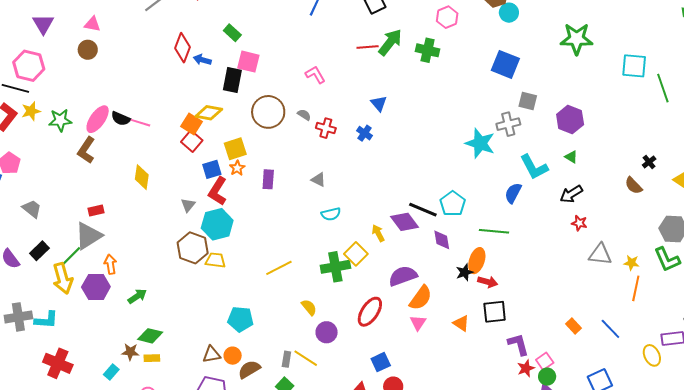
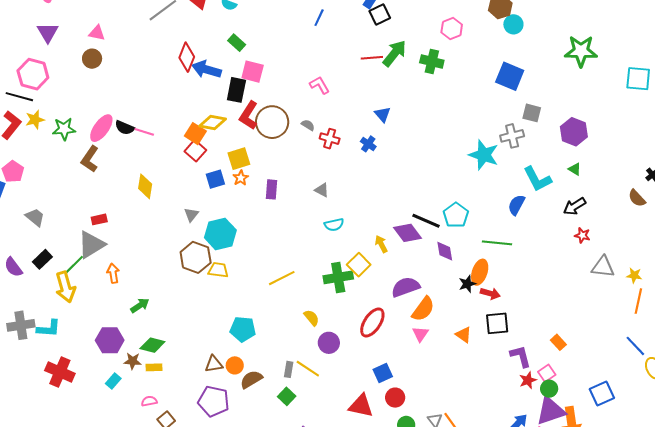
blue arrow: (202, 60) -> (207, 69), size x1.6
red L-shape: (218, 191) -> (249, 115), moved
purple hexagon: (96, 287) -> (110, 340), moved
orange rectangle: (574, 326) -> (558, 342), moved
blue line: (610, 329) -> (635, 346), moved

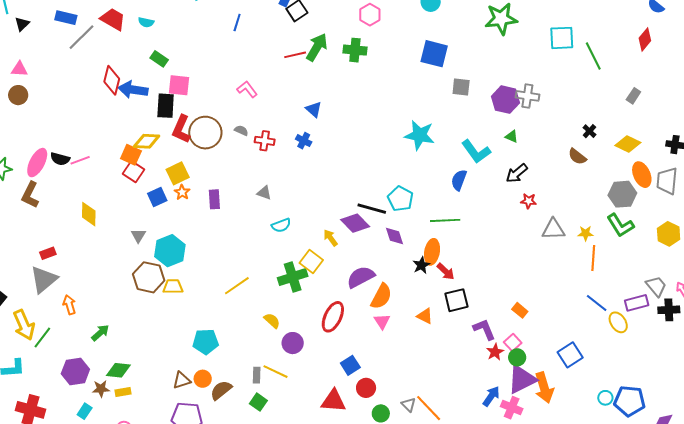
pink line: (144, 132) -> (80, 160), turned -30
gray cross: (512, 136) -> (527, 96), moved, turned 30
green line: (74, 265) -> (42, 337), moved
red arrow: (490, 293) -> (446, 271), turned 36

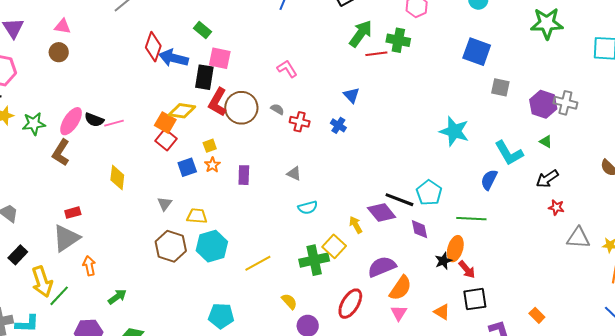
red line: (295, 55) -> (376, 54), moved
yellow square: (178, 173) -> (210, 146), size x0.6
cyan hexagon: (170, 251) -> (212, 246), moved
yellow trapezoid: (173, 287) -> (197, 216), moved

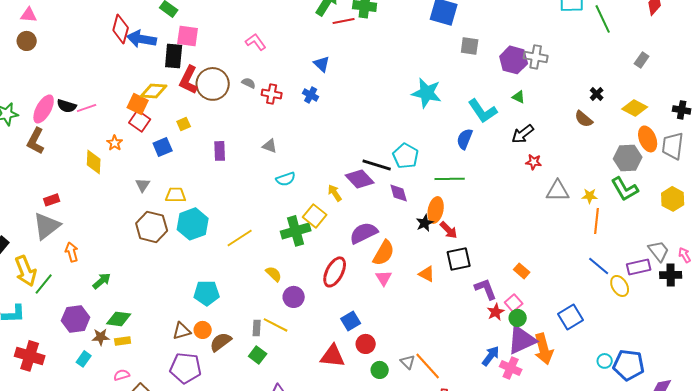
orange star: (212, 165) -> (115, 143), moved

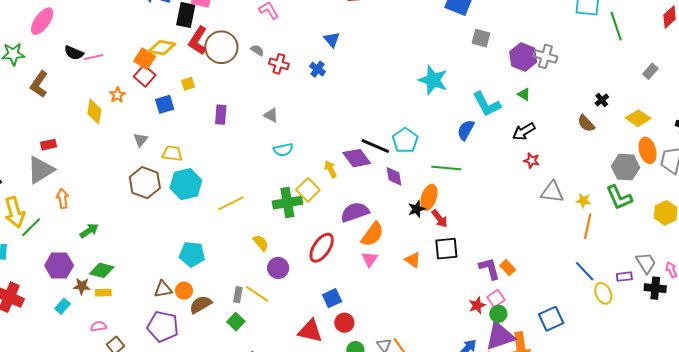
pink ellipse: (44, 109) -> (42, 21), moved
purple rectangle: (639, 267) -> (624, 277), size x0.7
purple L-shape: (486, 289) -> (489, 269), moved

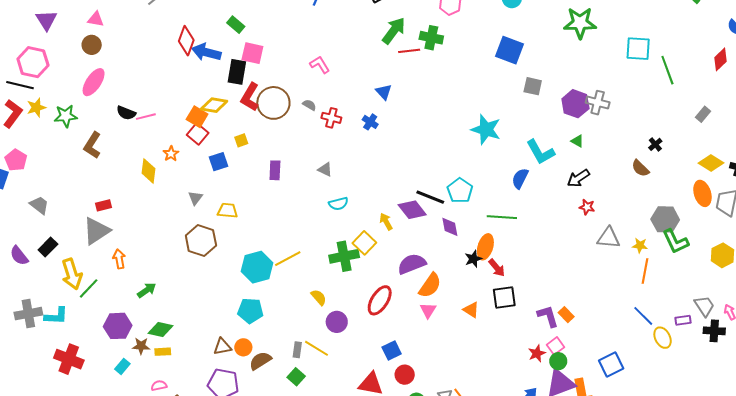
yellow diamond: (638, 118) -> (711, 163), moved
gray hexagon: (626, 167) -> (665, 219), moved
cyan hexagon: (186, 184) -> (257, 267), moved

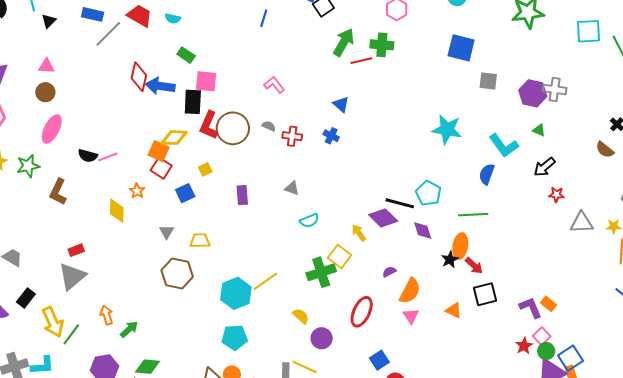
orange arrow: (119, 259) -> (107, 315), moved
purple semicircle: (412, 264) -> (389, 272), size x0.5
blue square: (611, 365) -> (570, 358), moved

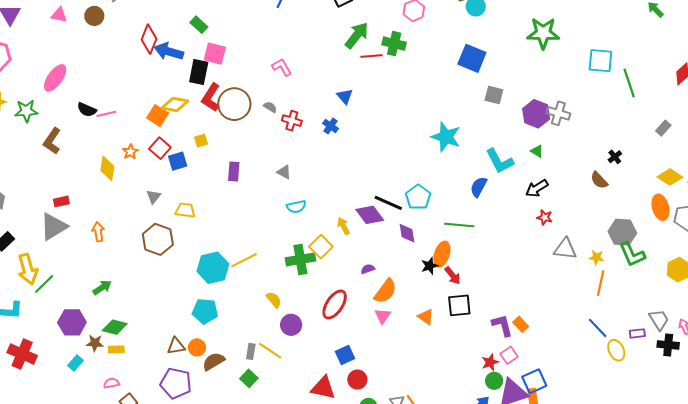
brown circle: (45, 92) -> (94, 16), moved
red square: (161, 168) -> (160, 148), moved
orange arrow: (107, 315) -> (98, 232), moved
green circle: (546, 351) -> (494, 381), moved

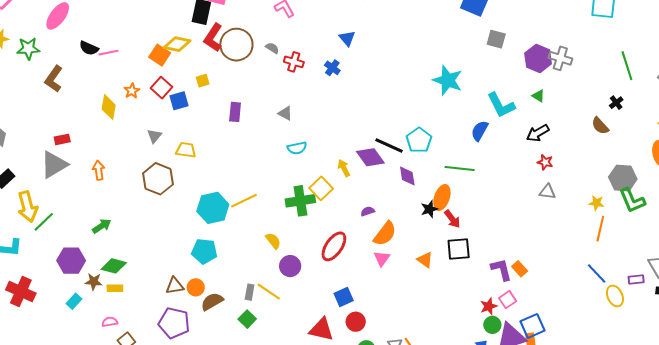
green line: (629, 83) -> (627, 66), moved
gray triangle: (565, 249) -> (547, 192), moved, size x0.7

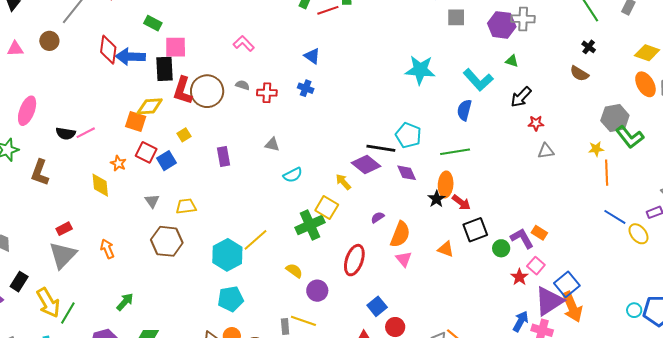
green circle: (492, 325) -> (501, 248), moved

